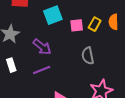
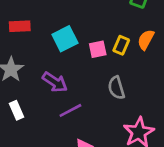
orange semicircle: (113, 22) -> (146, 40), turned 35
purple line: (42, 70) -> (70, 110), moved

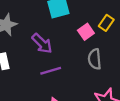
pink square: (98, 49) -> (86, 32), moved, turned -35

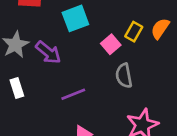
purple arrow: (42, 43) -> (48, 52), moved

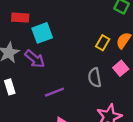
cyan square: (75, 18) -> (42, 33), moved
pink square: (111, 44) -> (121, 68), moved

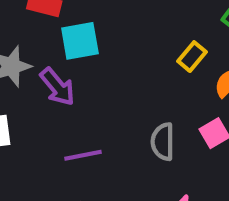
yellow rectangle: (103, 43) -> (192, 57), moved

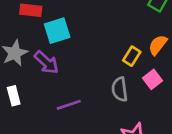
yellow rectangle: (192, 57) -> (132, 56), moved

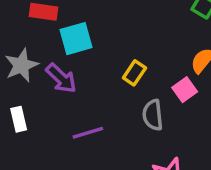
yellow rectangle: (132, 56) -> (134, 73), moved
pink square: (153, 79) -> (185, 90), moved

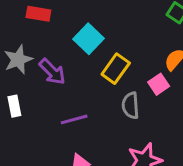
cyan square: (76, 39) -> (88, 39), moved, turned -32
yellow rectangle: (134, 73) -> (116, 69), size x1.4

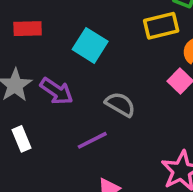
yellow rectangle: (116, 69) -> (161, 26), moved, turned 52
gray semicircle: (131, 106) -> (120, 104), moved, turned 136

